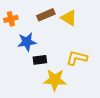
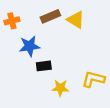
yellow L-shape: (77, 58) -> (93, 79), moved
yellow star: (55, 80) -> (60, 88), size x0.7

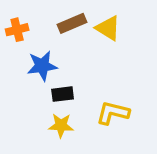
yellow L-shape: (93, 79) -> (113, 113), moved
yellow star: (60, 88) -> (61, 125), moved

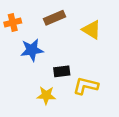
yellow triangle: (108, 28) -> (92, 30), moved
black rectangle: (63, 94) -> (62, 71), moved

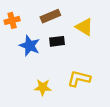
blue star: (32, 50) -> (30, 46), turned 30
black rectangle: (62, 71) -> (57, 41), moved

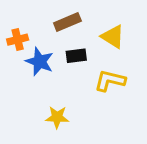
orange cross: (12, 20) -> (18, 40), moved
yellow L-shape: (79, 79) -> (110, 81), moved

